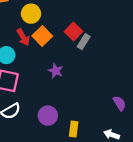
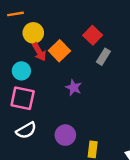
yellow circle: (31, 14) -> (33, 33), moved
red square: (74, 32) -> (93, 35), moved

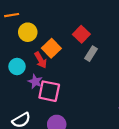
red arrow: (39, 52) -> (41, 60), moved
purple star: (74, 88) -> (35, 82), moved
pink square: (23, 98) -> (49, 91), moved

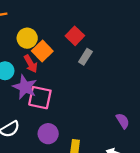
yellow circle: (28, 32) -> (27, 38), moved
purple star: (35, 82) -> (25, 87), size x1.5

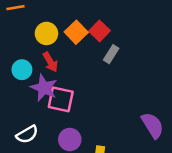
orange square: (42, 51) -> (76, 32), moved
purple semicircle: (123, 121) -> (153, 125), size x1.5

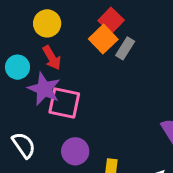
orange square: (76, 32) -> (103, 39), moved
white semicircle: (27, 134) -> (24, 145), turned -95

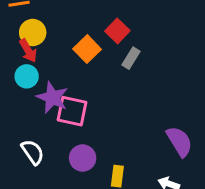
yellow circle: (47, 23) -> (33, 32), moved
orange square: (103, 39) -> (87, 49), moved
red arrow: (52, 58) -> (28, 51), moved

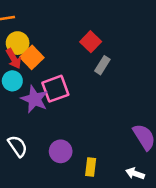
orange square: (87, 49) -> (32, 57), moved
pink square: (72, 111) -> (55, 89), moved, turned -32

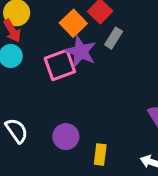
orange square: (32, 57) -> (73, 23), moved
purple star: (35, 99) -> (81, 52), moved

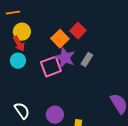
gray rectangle: (114, 38) -> (87, 60), moved

